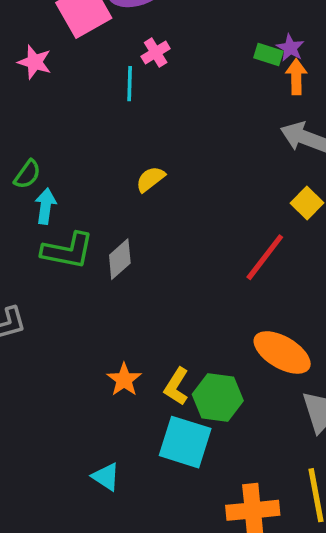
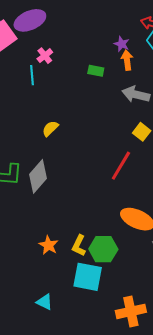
green rectangle: (268, 55) -> (96, 71), moved
gray diamond: (120, 259) -> (38, 176), size x1.4

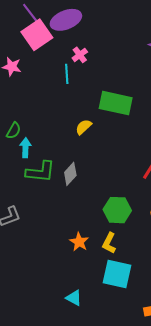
green rectangle: (96, 71) -> (116, 103), moved, size x2.0
gray diamond: (38, 176) -> (70, 174), size x0.7
green hexagon: (103, 249) -> (117, 210), moved

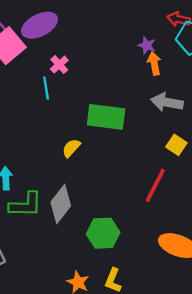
gray diamond: (70, 174) -> (61, 204), size x1.4
green hexagon: (117, 210) -> (103, 233), moved

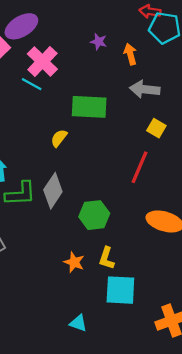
purple star: (147, 45) -> (99, 42), moved
pink cross: (59, 65) -> (42, 61), size x1.8
cyan line: (46, 88) -> (32, 84), turned -48

